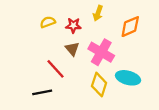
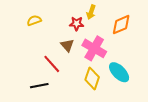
yellow semicircle: (48, 22) -> (34, 20), moved
red star: (73, 25) -> (77, 24), moved
cyan ellipse: (128, 78) -> (119, 72), turned 30

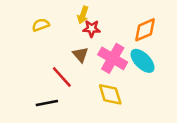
yellow arrow: (91, 12) -> (83, 15), moved
cyan ellipse: (119, 72) -> (143, 61), moved
yellow diamond: (92, 78) -> (110, 94), turned -35

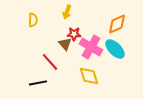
yellow semicircle: (41, 25) -> (33, 20), turned 112
red star: (92, 29) -> (74, 34), moved

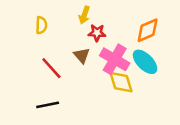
red star: (74, 34) -> (97, 33), moved
red line: (50, 62) -> (51, 68), moved
yellow diamond: (89, 76) -> (121, 82), moved

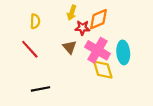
orange diamond: (148, 30) -> (99, 19), moved
cyan ellipse: (145, 62) -> (123, 52), turned 40
red line: (51, 68) -> (30, 49), moved

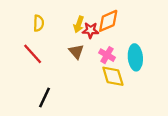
yellow arrow: (72, 13) -> (79, 24), moved
pink cross: (97, 50) -> (107, 55), size x0.6
black line: (41, 89) -> (44, 98), turned -54

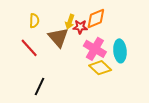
brown triangle: (76, 51) -> (58, 37), moved, size x1.5
pink cross: (107, 55) -> (95, 49), size x1.5
yellow diamond: (113, 76) -> (100, 68), turned -30

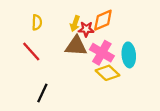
brown triangle: (58, 37) -> (76, 46), moved, turned -45

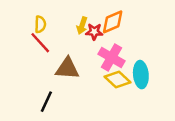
brown triangle: (76, 46) -> (67, 68), moved
red line: (31, 52) -> (40, 43), moved
cyan ellipse: (129, 55) -> (141, 75), moved

